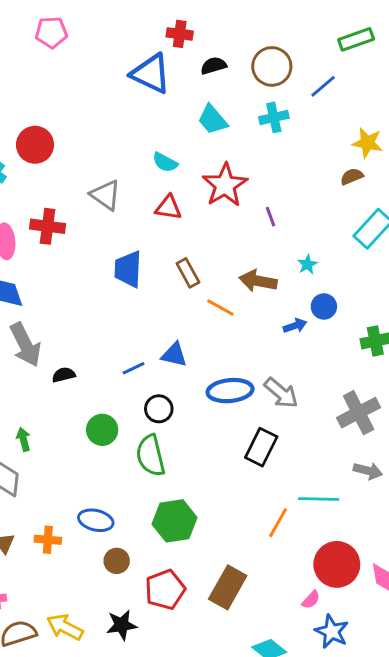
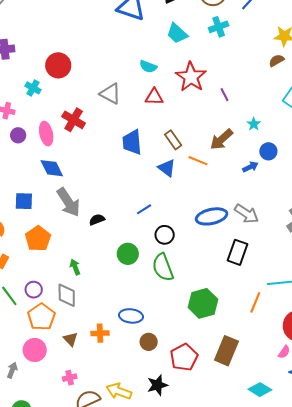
red cross: (48, 226) -> (74, 120), turned 30
brown arrow: (258, 281) -> (221, 139), turned -45
blue triangle: (174, 355) -> (167, 168), moved, turned 30
green hexagon: (175, 521) -> (203, 303), moved

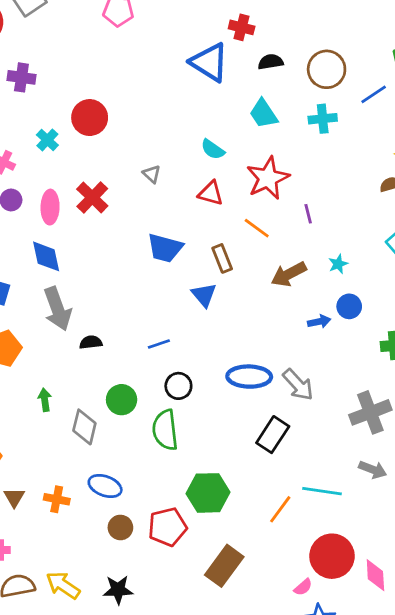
gray triangle: (110, 94) -> (152, 174), size x0.6
blue trapezoid: (132, 142) -> (165, 248), turned -84
orange line: (198, 161) -> (257, 228), moved
gray diamond: (67, 295) -> (84, 427), moved
red pentagon: (184, 357) -> (167, 527), moved

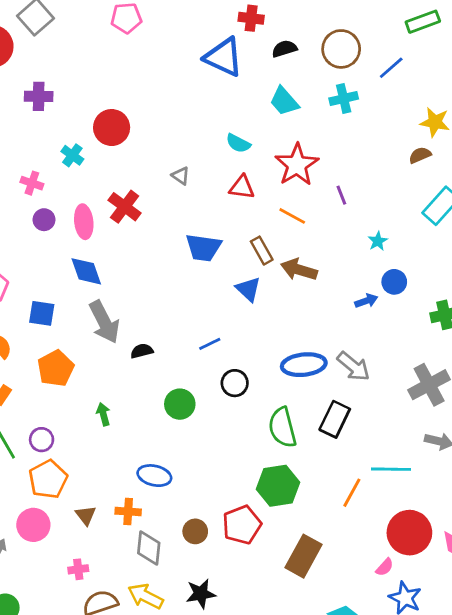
brown arrow: (289, 274) -> (299, 270), moved, turned 52
gray diamond: (84, 427) -> (149, 548), moved
green semicircle: (165, 430) -> (282, 427), moved
blue ellipse: (105, 486) -> (154, 476), moved

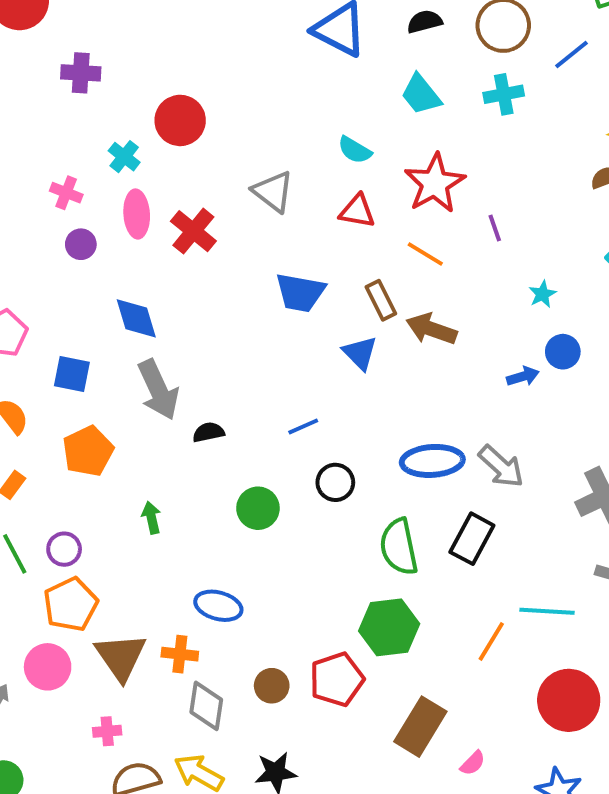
gray triangle: (181, 176) -> (273, 191), size x1.6
pink ellipse: (84, 222) -> (137, 214), moved
brown triangle: (86, 515) -> (121, 657), size x1.8
pink semicircle: (385, 567) -> (473, 763), moved

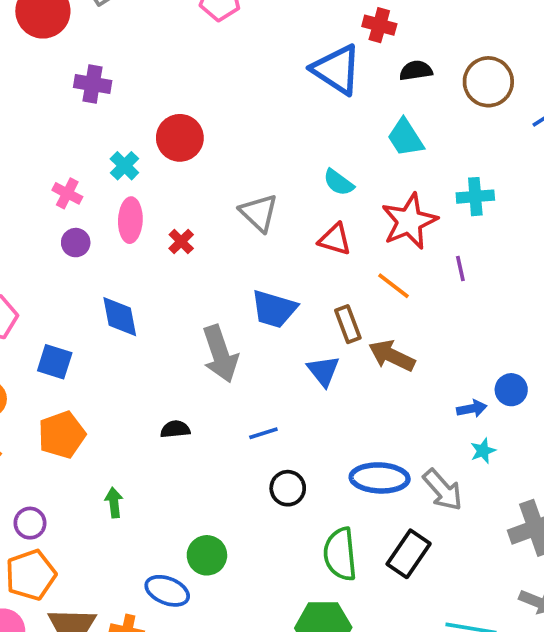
cyan cross: (504, 94) -> (475, 197), moved
red cross: (193, 231) -> (181, 241), size x0.6
cyan star: (542, 294) -> (483, 451), moved
gray arrow: (158, 390) -> (220, 354), moved
green circle: (258, 508) -> (207, 555), moved

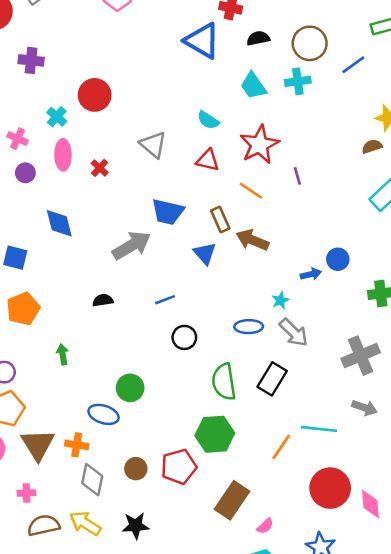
cyan cross: (475, 197) -> (298, 81), moved
gray arrow: (220, 354) -> (132, 245), turned -99
cyan star: (483, 451) -> (280, 300), moved
blue ellipse: (380, 478) -> (249, 327), size x0.7

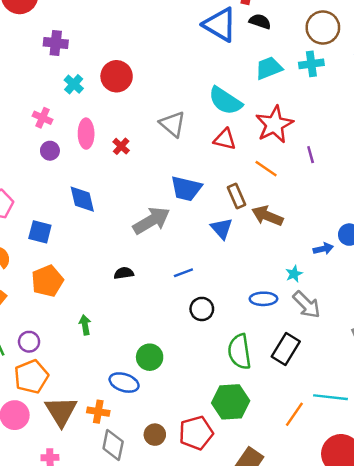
black semicircle: (258, 38) -> (260, 21), moved, turned 30
cyan trapezoid: (253, 86) -> (269, 68), turned 104
cyan cross: (57, 117) -> (74, 84), moved
cyan semicircle: (208, 120) -> (225, 101), size x1.6

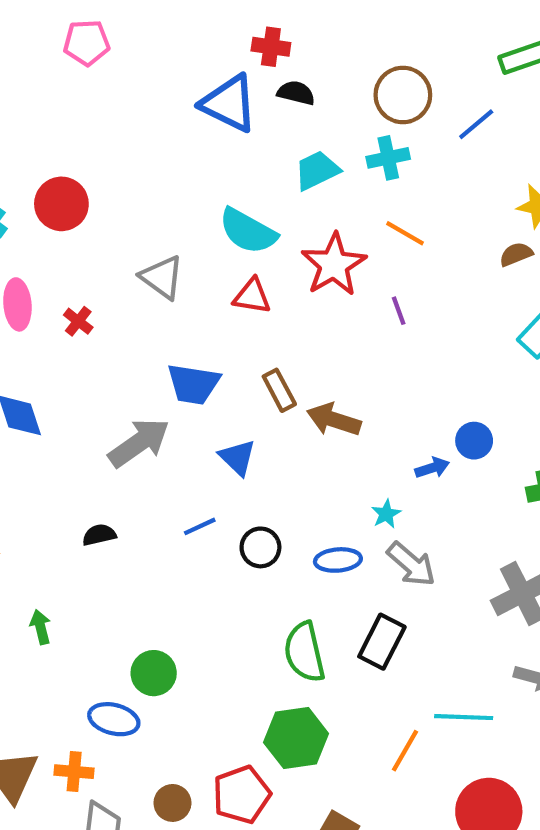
orange line: (266, 169) -> (405, 233), moved
blue triangle: (222, 228) -> (237, 457), moved
black circle: (202, 309) -> (260, 547), moved

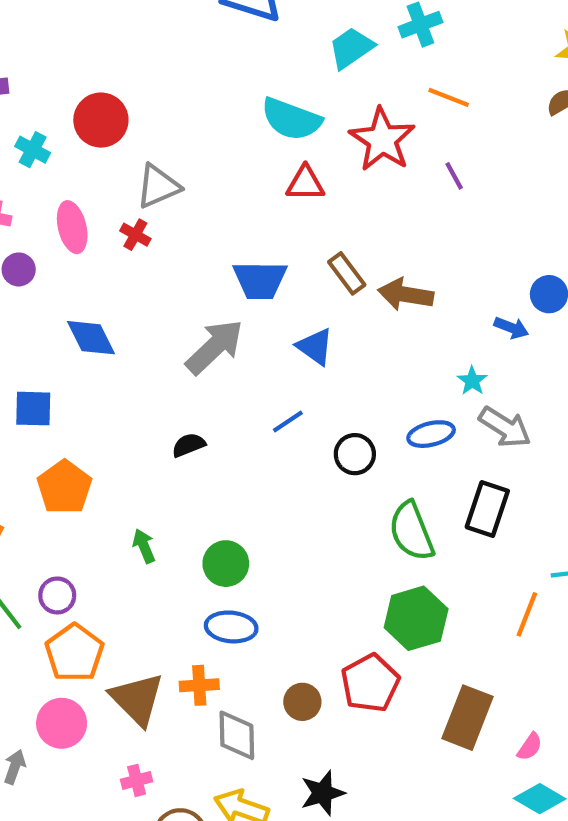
gray triangle: (162, 277) -> (158, 186), moved, turned -51
blue arrow: (432, 468) -> (511, 328), turned 48
black circle: (260, 547) -> (355, 454), moved
green circle: (154, 673) -> (226, 564), moved

